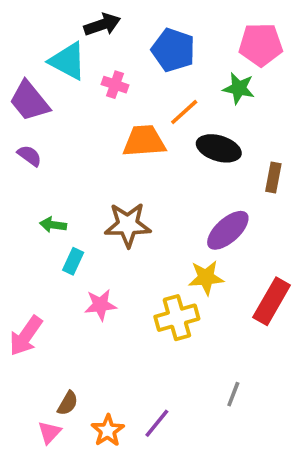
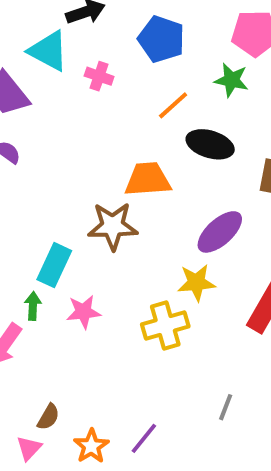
orange trapezoid: (144, 141) -> (148, 179), moved
green arrow: (53, 225) -> (33, 306), moved, turned 85
cyan rectangle: (73, 261) -> (54, 265), size x1.5

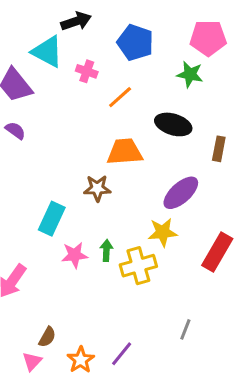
orange line: (173, 105) -> (120, 97), moved
brown star: (113, 226) -> (97, 188), size x0.7
green arrow: (33, 306) -> (106, 250), moved

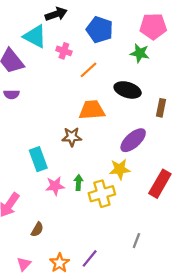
purple semicircle: (15, 131) -> (12, 94), turned 144
cyan rectangle: (52, 219) -> (38, 159), turned -45
brown semicircle: (47, 337) -> (37, 229), moved

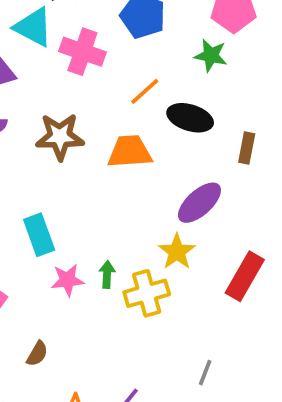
pink cross: (64, 51) -> (82, 52), size x1.6
orange line: (88, 70) -> (145, 91), moved
brown star: (72, 137) -> (60, 137), moved, size x1.4
yellow star: (120, 169) -> (177, 252), turned -30

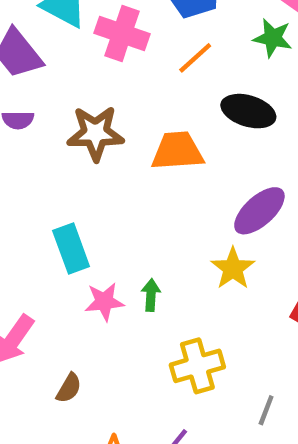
orange line: (145, 91) -> (195, 58), moved
yellow cross: (147, 293) -> (197, 366), moved

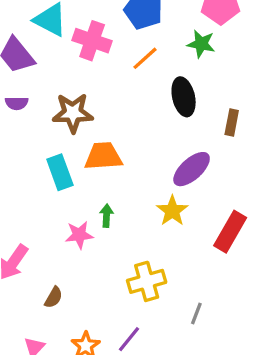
black ellipse: (248, 111) -> (184, 97), turned 60
orange trapezoid: (177, 151) -> (103, 156), moved
cyan rectangle: (71, 248) -> (60, 172), moved
green arrow: (151, 295) -> (106, 216), moved

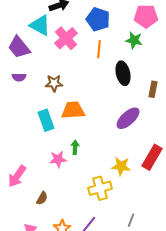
pink cross: (92, 41) -> (66, 38), turned 30
orange line: (145, 58) -> (99, 49), turned -42
brown star: (73, 113) -> (54, 83), size x0.7
yellow star: (172, 211) -> (121, 166), moved, turned -30
gray line: (196, 313) -> (131, 220), moved

